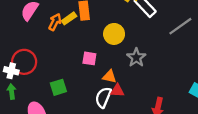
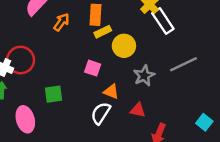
yellow rectangle: (69, 18) -> (103, 32), moved
gray line: (180, 26) -> (184, 64), moved
red triangle: (117, 91) -> (138, 110), moved

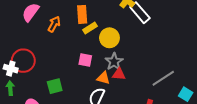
gray line: (184, 64) -> (163, 78), moved
gray star: (144, 76) -> (114, 62), moved
red triangle: (138, 110) -> (119, 74), moved

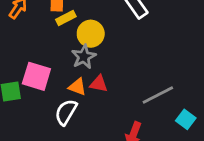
pink square: (85, 60) -> (36, 76), moved, size x1.5
gray star: (114, 62) -> (84, 57), moved

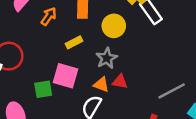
yellow rectangle: (66, 18) -> (74, 42), moved
yellow circle: (91, 34) -> (114, 26), moved

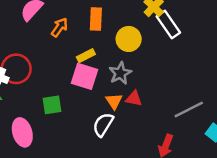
pink square: (65, 76) -> (84, 76), moved
orange triangle: (101, 85) -> (114, 101), turned 35

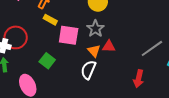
yellow rectangle: (86, 56) -> (50, 20), moved, turned 64
green square: (52, 105) -> (47, 61), turned -35

